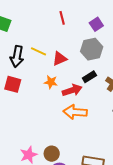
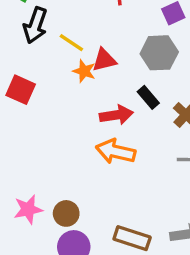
black arrow: (17, 56) -> (35, 25), moved
black rectangle: (89, 77) -> (148, 97), turned 72
orange star: (51, 82) -> (84, 71), moved

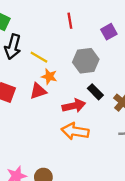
gray hexagon: (159, 53) -> (86, 61), moved
red triangle: (104, 60) -> (38, 91), moved

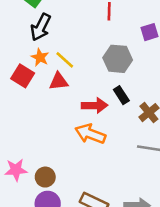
yellow line: (39, 57) -> (65, 60), moved
orange star: (49, 76) -> (40, 57), moved

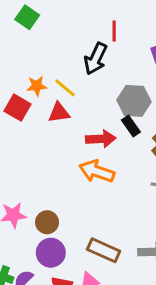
black arrow: (41, 27) -> (96, 59), moved
orange star: (40, 57) -> (37, 86), turned -30
gray hexagon: (118, 59) -> (134, 101), moved

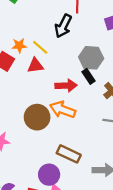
brown circle: (47, 222) -> (37, 117), moved, size x1.5
brown rectangle: (104, 250) -> (69, 154), moved
purple circle: (51, 253) -> (49, 175), moved

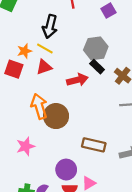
black arrow: (63, 26) -> (50, 26), moved
orange arrow: (63, 110) -> (39, 106), moved, turned 65
purple circle: (49, 175) -> (66, 170), moved

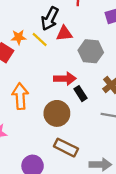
red triangle: (44, 67) -> (64, 33), moved
black rectangle: (97, 67) -> (80, 94), moved
brown circle: (56, 116) -> (57, 113), moved

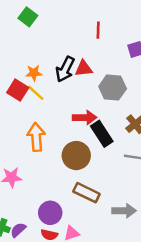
black arrow: (50, 19) -> (65, 69), moved
yellow line: (40, 40) -> (36, 93), moved
black rectangle: (80, 94) -> (102, 134), size x1.5

